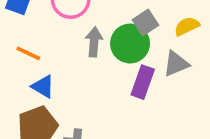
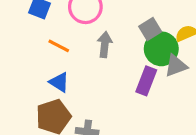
green circle: (130, 44) -> (161, 49), moved
orange line: (28, 53) -> (59, 46), moved

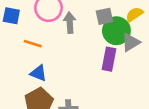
gray square: (150, 29) -> (104, 16), turned 30
gray arrow: (105, 45) -> (70, 23), moved

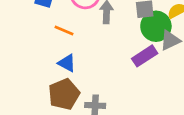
purple rectangle: (109, 59) -> (145, 56), turned 40

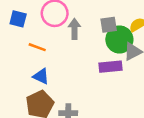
purple rectangle: (145, 56) -> (111, 67), turned 30

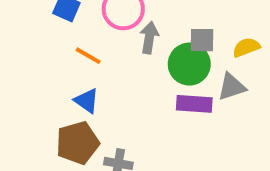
green circle: (119, 39) -> (189, 64), moved

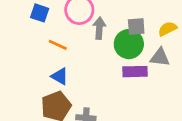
gray triangle: (232, 87) -> (160, 57), turned 30

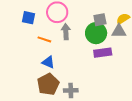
gray arrow: (99, 28) -> (66, 32), moved
gray triangle: (160, 57) -> (119, 31), moved

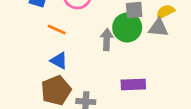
gray arrow: (66, 32) -> (107, 39), moved
purple rectangle: (103, 53) -> (133, 84), moved

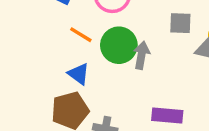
green circle: (127, 27) -> (119, 45), moved

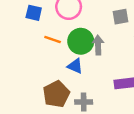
blue triangle: (79, 74) -> (75, 66), moved

